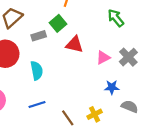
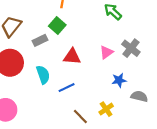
red triangle: (74, 45) -> (72, 57), moved
blue line: (37, 104) -> (67, 88), moved

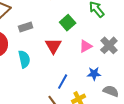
green square: (57, 25) -> (68, 23), moved
red triangle: (72, 57) -> (53, 46), turned 48
blue line: (67, 88) -> (63, 82), moved, turned -42

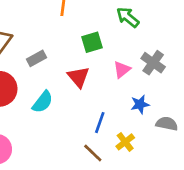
green square: (68, 23) -> (92, 42), turned 35
cyan semicircle: (24, 59) -> (43, 102), turned 60

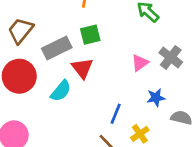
green square: (92, 42) -> (90, 35), moved
gray rectangle: (37, 58) -> (57, 48), size x1.5
red triangle: (78, 77) -> (82, 68), moved

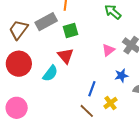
gray rectangle: (57, 48) -> (46, 22), moved

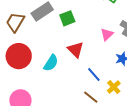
red triangle: (66, 56) -> (75, 50), moved
blue line: (92, 89) -> (94, 74), turned -56

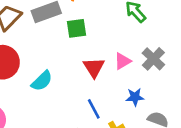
red triangle: (75, 50) -> (94, 67), moved

